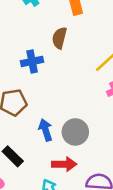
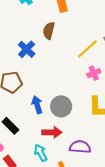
blue cross: (32, 61) -> (27, 49), turned -36

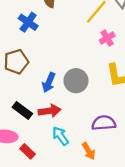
blue arrow: (37, 105) -> (49, 83), turned -132
red arrow: (52, 132) -> (50, 111), moved

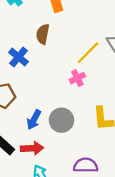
pink cross: (107, 38) -> (77, 78), moved

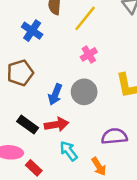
yellow line: (88, 53) -> (85, 18), moved
pink cross: (77, 78) -> (89, 54), moved

